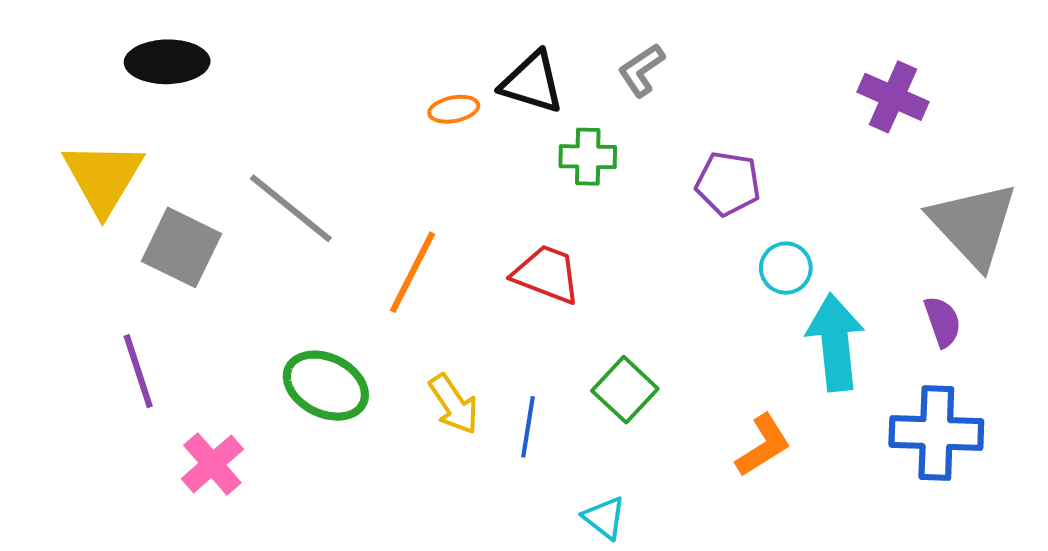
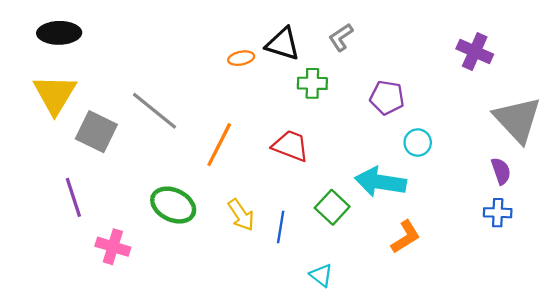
black ellipse: (167, 62) -> (59, 33), moved
cyan arrow: (835, 342) -> (380, 182), moved, turned -75
blue cross: (936, 433) -> (498, 213), moved, size x0.6
pink cross: (212, 464) -> (113, 247), turned -32

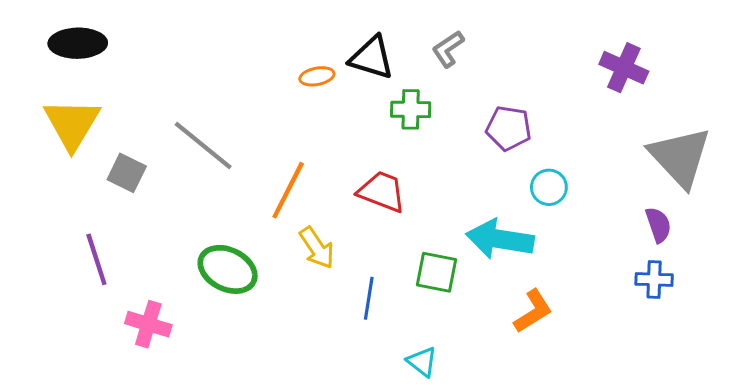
gray square: (96, 132) -> (127, 173), size x0.7
green square: (332, 207) -> (437, 272), turned -32
yellow arrow: (241, 215) -> (317, 248), moved

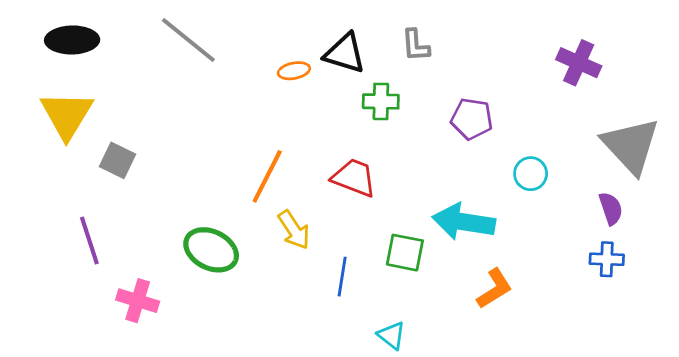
gray L-shape: (448, 49) -> (416, 45), turned -60
gray line: (203, 145) -> (188, 40), moved
cyan circle: (549, 187) -> (531, 174), moved

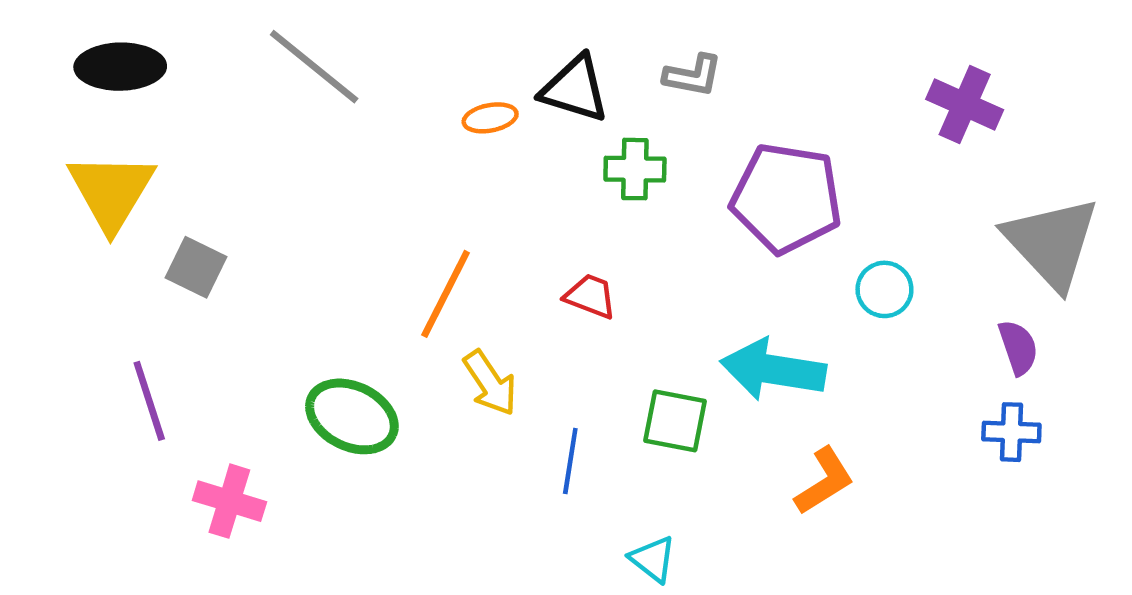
gray L-shape: (416, 45) -> (693, 76), turned -75
purple pentagon: (472, 119) -> (786, 198), size x1.6
red trapezoid: (354, 178) -> (590, 296), size x0.7

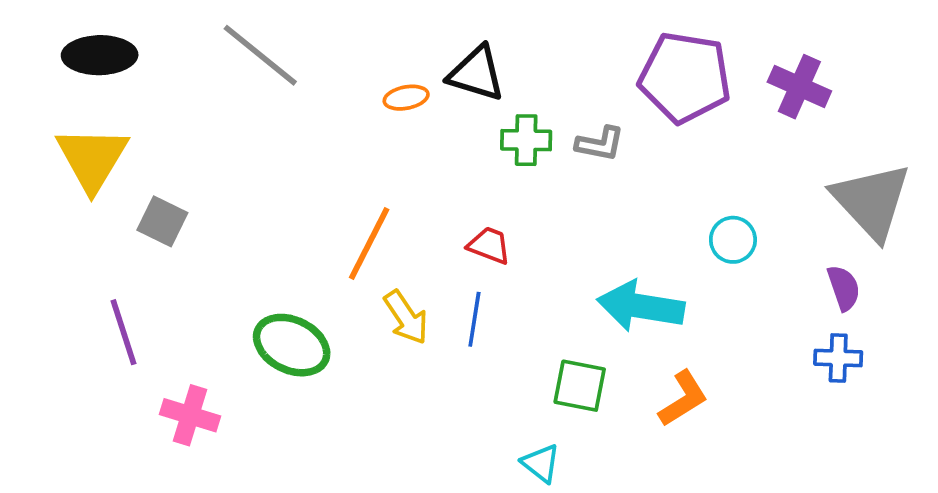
gray L-shape: (693, 76) -> (600, 144), moved
purple pentagon: (786, 198) -> (685, 77), moved
green square: (675, 421) -> (580, 386), moved
blue line: (570, 461) -> (474, 319), moved

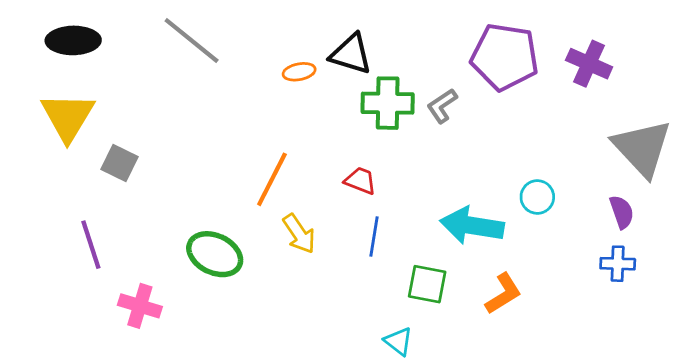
green cross: (526, 140) -> (388, 103), size x1.4
gray L-shape: (600, 144) -> (442, 106), turned 135
cyan circle: (733, 240) -> (537, 197), moved
blue line: (474, 319) -> (374, 236), moved

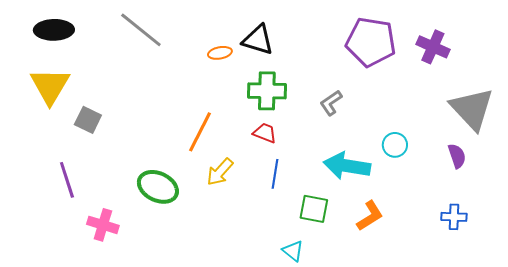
green cross: (388, 103) -> (267, 91), moved
gray L-shape: (442, 106) -> (331, 103), moved
yellow arrow: (299, 234) -> (220, 172), turned 76
blue cross: (618, 264) -> (454, 217), moved

